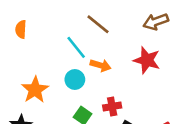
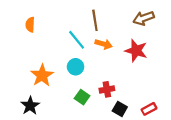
brown line: (98, 24) -> (95, 20), turned 42
orange arrow: (101, 65) -> (104, 44), moved

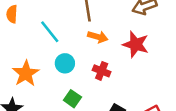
cyan line: (77, 40) -> (50, 32), moved
red cross: (107, 89) -> (102, 71), moved, turned 32

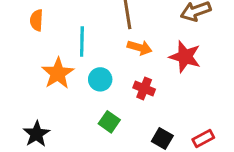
cyan line: (50, 32) -> (82, 41), turned 40
orange star: (26, 73) -> (58, 73), moved

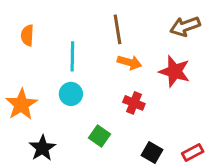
orange star: (58, 73) -> (21, 104), moved
cyan circle: (100, 79) -> (71, 94), moved
black star: (37, 134) -> (42, 148), moved

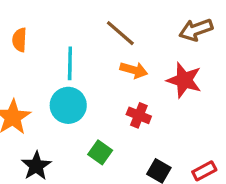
brown line: (117, 29) -> (120, 33), turned -40
cyan circle: (71, 94) -> (68, 105), size x1.4

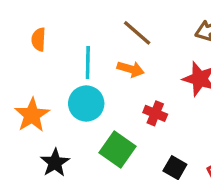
orange arrow: (134, 70) -> (131, 69), moved
green square: (100, 152) -> (117, 150), size x1.5

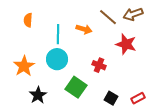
brown line: (137, 33) -> (108, 17), moved
orange arrow: (131, 69) -> (84, 29), moved

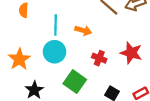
orange arrow: (84, 29) -> (83, 30), moved
red star: (126, 44) -> (131, 53), moved

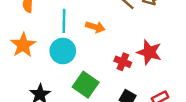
red cross: (99, 58) -> (123, 62), moved
orange star: (19, 59) -> (23, 45), moved

